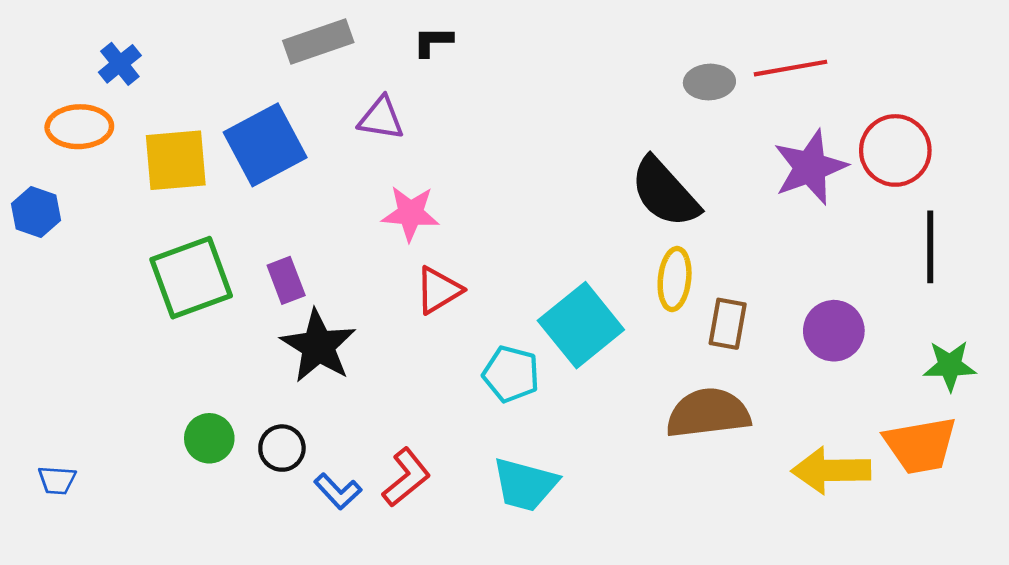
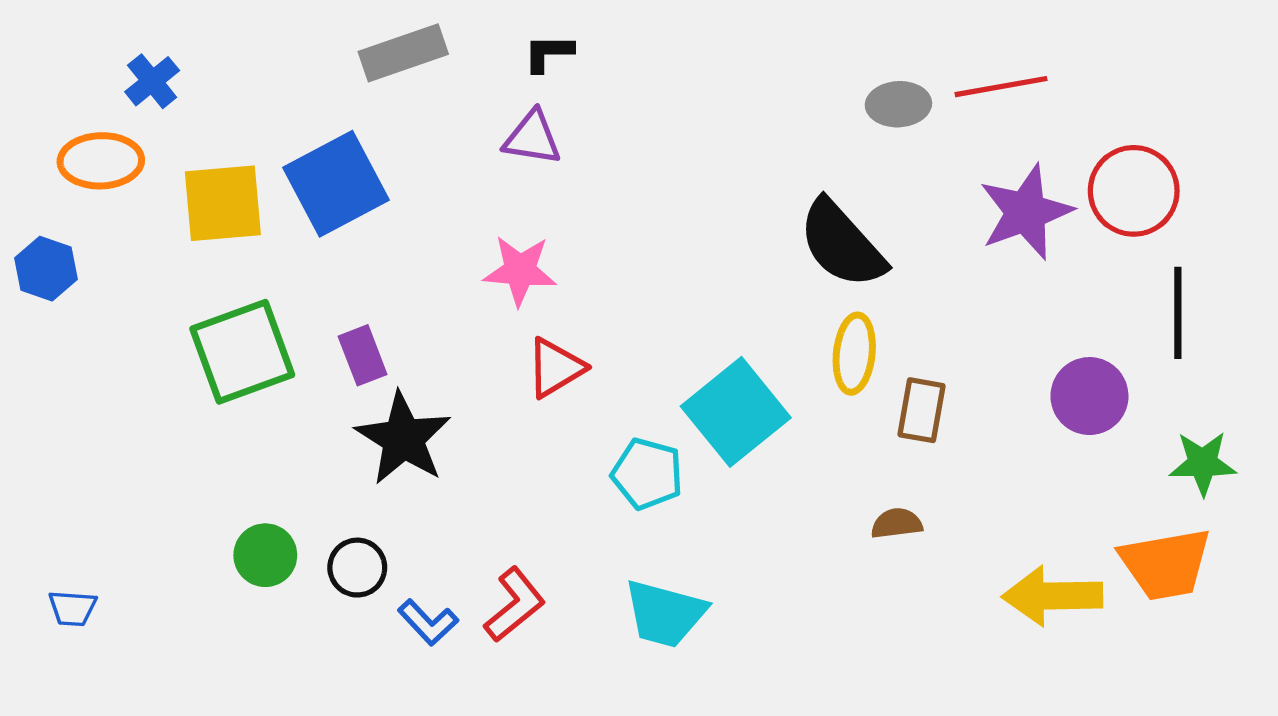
purple triangle: (381, 118) -> (532, 138), moved
purple circle: (834, 331) -> (1089, 396), moved
brown semicircle: (708, 413) -> (897, 523), size x0.5

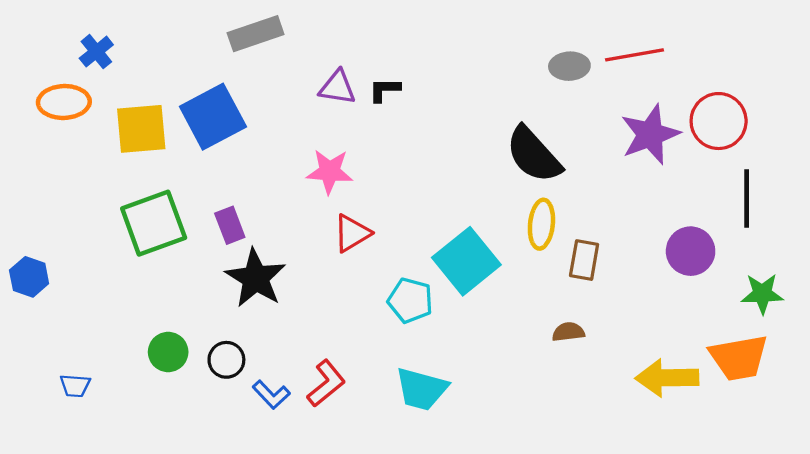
black L-shape: (548, 53) -> (384, 90), moved
blue hexagon: (46, 269) -> (29, 277), moved
blue trapezoid: (73, 608) -> (75, 386), moved

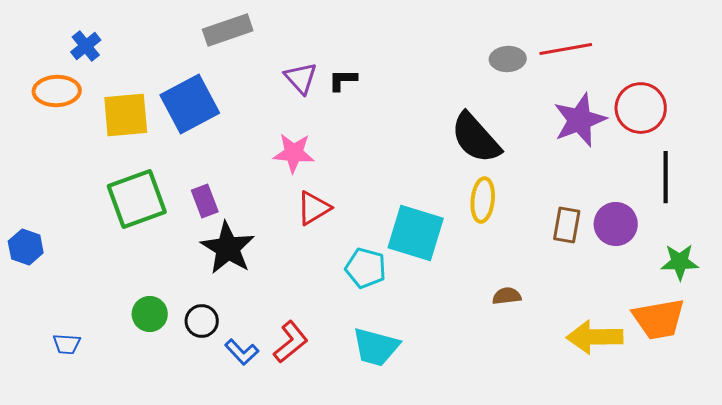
purple triangle: (337, 87) -> (301, 78), turned 39
brown rectangle: (584, 260) -> (567, 225), moved
cyan square: (466, 261) -> (416, 233), turned -34

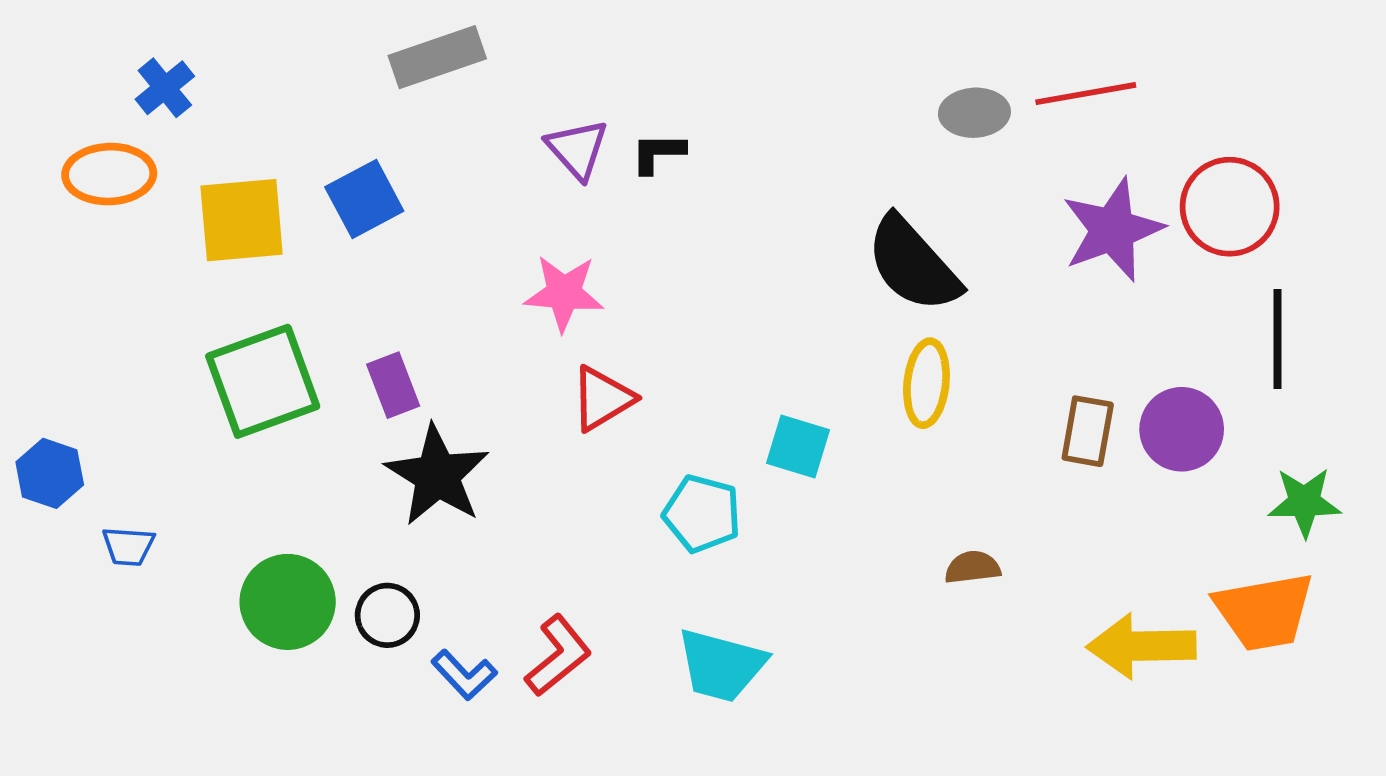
blue square: (190, 104) -> (364, 199), size x0.7
cyan square: (416, 233) -> (798, 447), size x0.6
green circle: (150, 314) -> (288, 602), size x1.4
blue trapezoid: (67, 344) -> (128, 546), moved

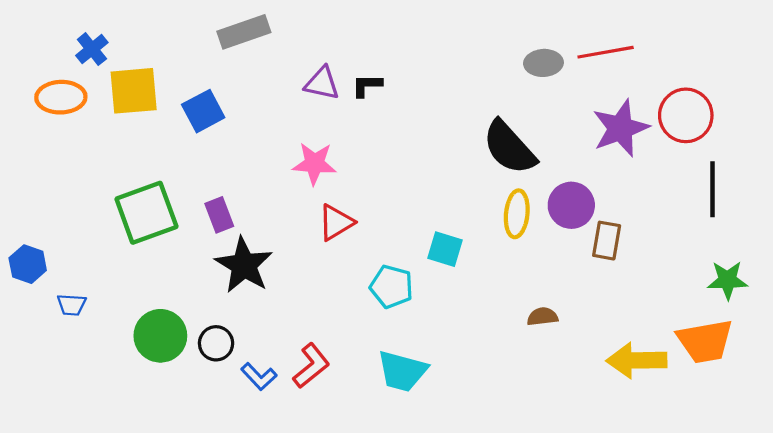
purple triangle: (577, 149) -> (322, 83), turned -36
yellow square: (242, 220) -> (134, 91), moved
purple circle: (1182, 429) -> (571, 205), moved

